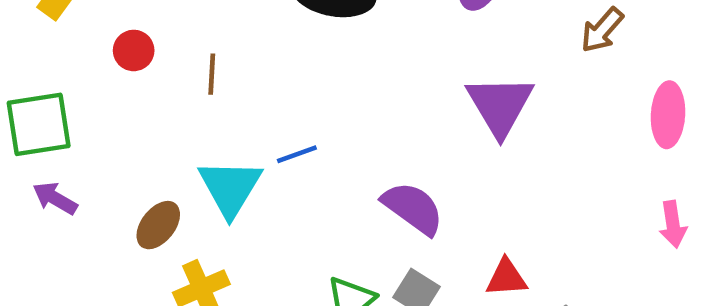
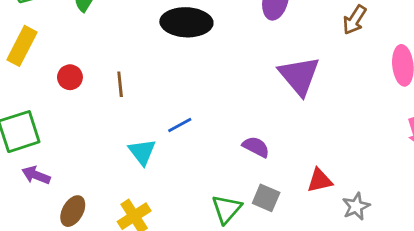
cyan triangle: (230, 188) -> (142, 152), size x0.7
purple semicircle: (413, 208) -> (256, 147), size x0.7
brown ellipse: (158, 225) -> (73, 211), moved

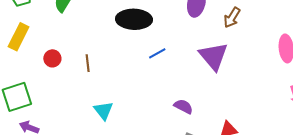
brown arrow: (354, 20) -> (232, 18), moved
blue line: (180, 125) -> (157, 53), moved

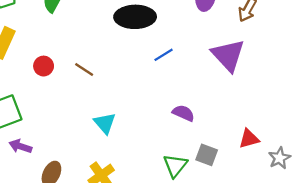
brown line: (88, 63) -> (84, 70), turned -48
purple semicircle: (183, 106) -> (183, 113), moved

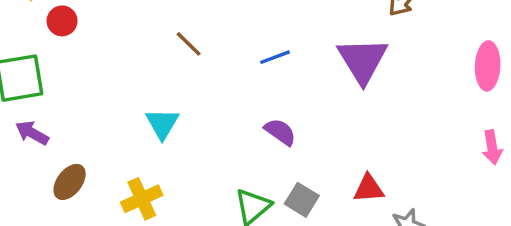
blue line: (164, 55) -> (275, 57), moved
red circle: (44, 66) -> (62, 21), moved
brown line: (84, 70) -> (189, 44), moved

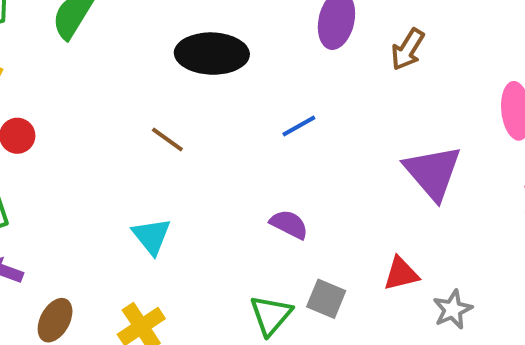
blue line: (275, 57) -> (299, 126), moved
purple triangle: (362, 60) -> (433, 172), moved

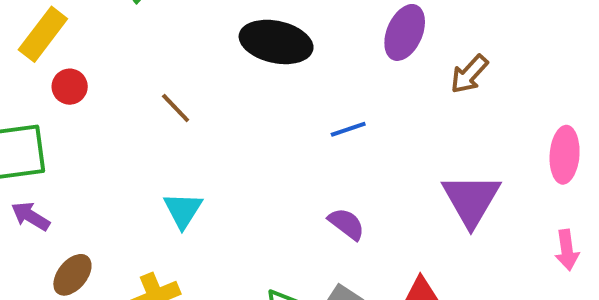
brown line: (167, 139) -> (176, 108), moved
purple semicircle: (289, 224) -> (346, 224), moved

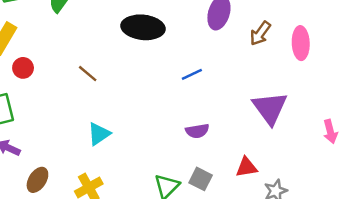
pink ellipse: (565, 155) -> (301, 43), moved
cyan triangle: (183, 210) -> (99, 134), turned 30
purple semicircle: (346, 224) -> (197, 131), turned 140

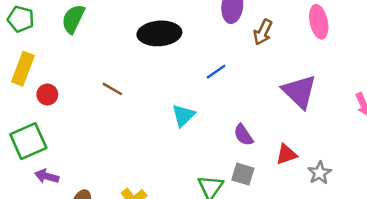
brown arrow: (260, 33) -> (263, 32), moved
purple semicircle: (197, 131) -> (243, 135), moved, turned 75
cyan triangle: (99, 134) -> (183, 115), moved

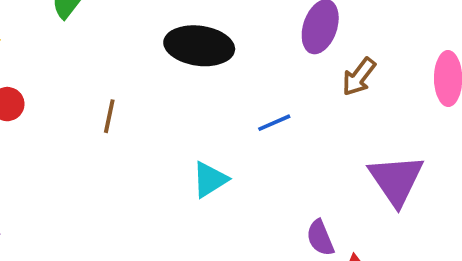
brown line: (112, 89) -> (109, 116), turned 60
purple semicircle: (243, 135) -> (320, 238), moved

